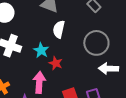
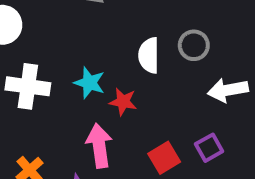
white semicircle: (59, 29) -> (149, 55), moved
gray circle: (96, 43) -> (194, 45), size x0.6

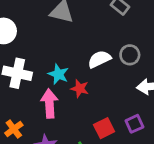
white semicircle: (149, 55) -> (99, 59), turned 60
pink arrow: (99, 146) -> (49, 103), moved

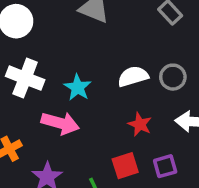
red star: (80, 89) -> (140, 124), moved
pink arrow: (49, 103) -> (60, 123), turned 100

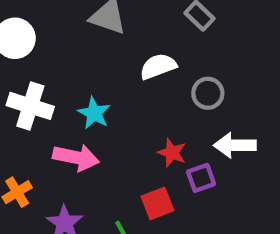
white semicircle: (133, 76) -> (158, 66), moved
purple square: (165, 166) -> (201, 178), moved

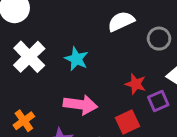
white cross: (30, 106) -> (29, 57), turned 32
pink arrow: (76, 157) -> (80, 105), moved

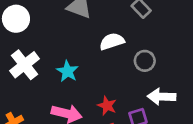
red star: (136, 84) -> (107, 106), moved

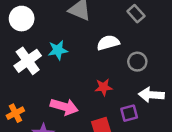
cyan star: (67, 71) -> (58, 50), moved, turned 30
red star: (107, 106) -> (104, 87), moved, turned -30

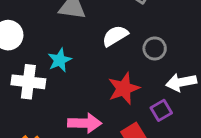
white cross: (28, 61) -> (28, 82), turned -32
red star: (104, 87) -> (124, 88), size x1.5

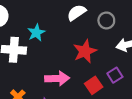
purple square: (161, 110) -> (115, 75), moved

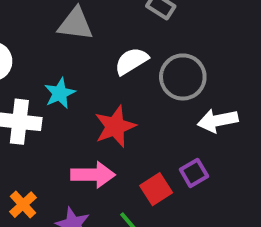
gray circle: (106, 20) -> (183, 77), size x1.5
red star: (85, 51) -> (115, 126), moved

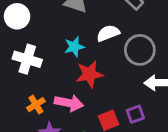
cyan star: (60, 93) -> (74, 47), moved
orange cross: (23, 205) -> (36, 105), moved

